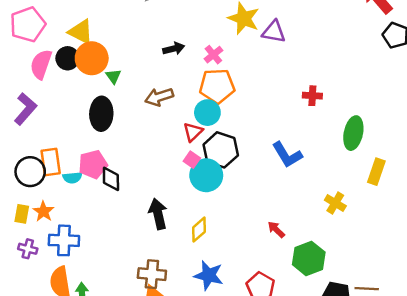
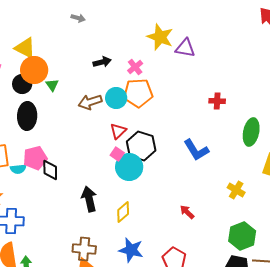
black circle: (68, 58) -> (22, 84), moved
cyan circle: (207, 113) -> (116, 98), moved
black ellipse: (101, 114) -> (27, 116), moved
green hexagon: (309, 258) -> (242, 236), moved

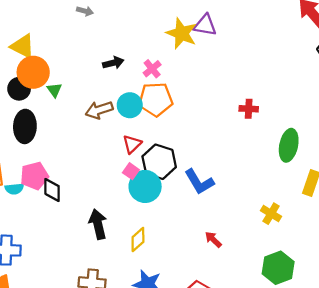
purple triangle: (185, 48) -> (205, 25), moved
blue L-shape: (196, 150) -> (199, 182), moved

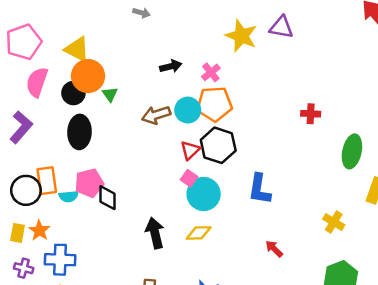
purple triangle: (205, 25) -> (281, 27), moved
black hexagon: (159, 162) -> (218, 145), moved
blue L-shape: (199, 182) -> (260, 189), turned 40
yellow diamond: (138, 239) -> (199, 233), moved, turned 40

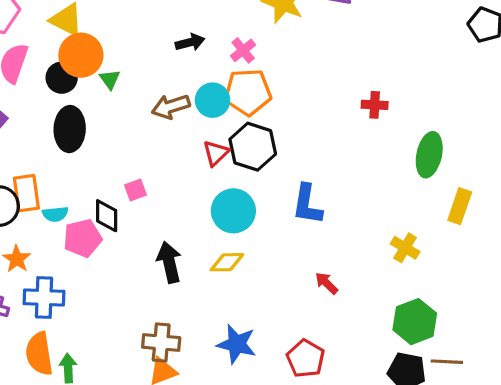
pink square: (189, 178) -> (135, 190), moved, turned 35
pink pentagon: (89, 183) -> (83, 238), moved

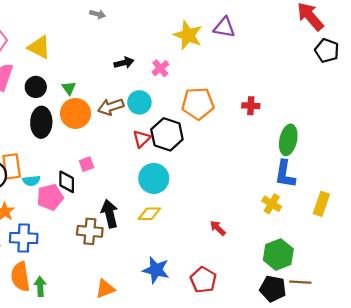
orange circle: (81, 55) -> (75, 113), moved
orange pentagon: (248, 92) -> (198, 103), moved
blue L-shape: (307, 204) -> (285, 174), moved
yellow rectangle: (460, 206) -> (321, 204), moved
brown cross: (161, 342) -> (90, 231), moved

